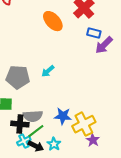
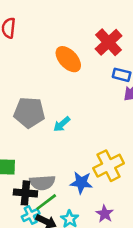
gray pentagon: (18, 77) -> (29, 112), moved
yellow cross: (84, 124) -> (109, 166), moved
purple star: (93, 140) -> (105, 214), moved

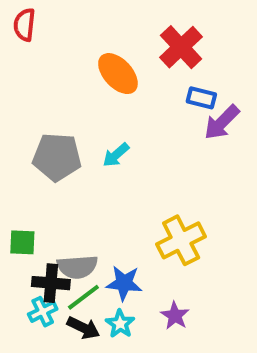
cyan arrow: (62, 124) -> (116, 155), moved
blue star: (81, 183) -> (124, 283), moved
cyan cross: (31, 215) -> (43, 312), moved

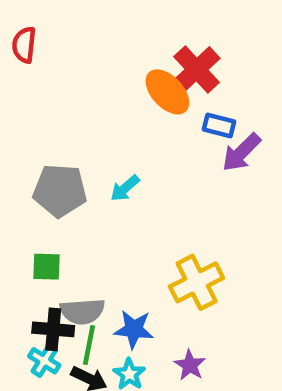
orange ellipse: (118, 74) -> (167, 92), moved
green square: (22, 242) -> (46, 267), moved
green line: (83, 297) -> (89, 345), turned -42
cyan cross: (43, 312) -> (44, 361), turned -32

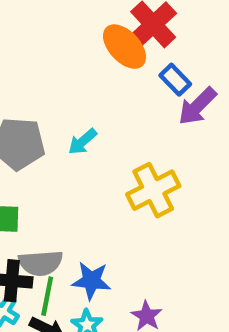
blue rectangle: (219, 126) -> (175, 80), turned 32
yellow cross: (197, 282) -> (153, 190), moved

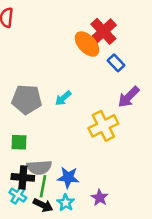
purple arrow: (197, 106) -> (129, 97), moved

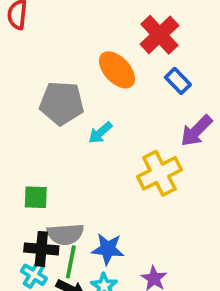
orange ellipse: (87, 44) -> (117, 70), moved
gray pentagon: (27, 99) -> (62, 103), moved

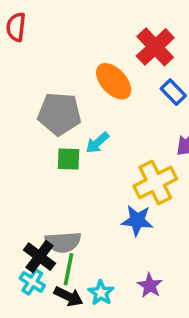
green square: (36, 197) -> (68, 159), moved
black cross: (41, 249) -> (40, 257), turned 32
blue star: (108, 249) -> (137, 220), moved

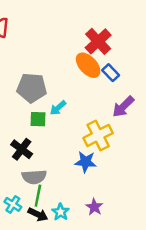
orange ellipse: (114, 81) -> (88, 65), moved
black cross: (40, 257) -> (22, 149), moved

